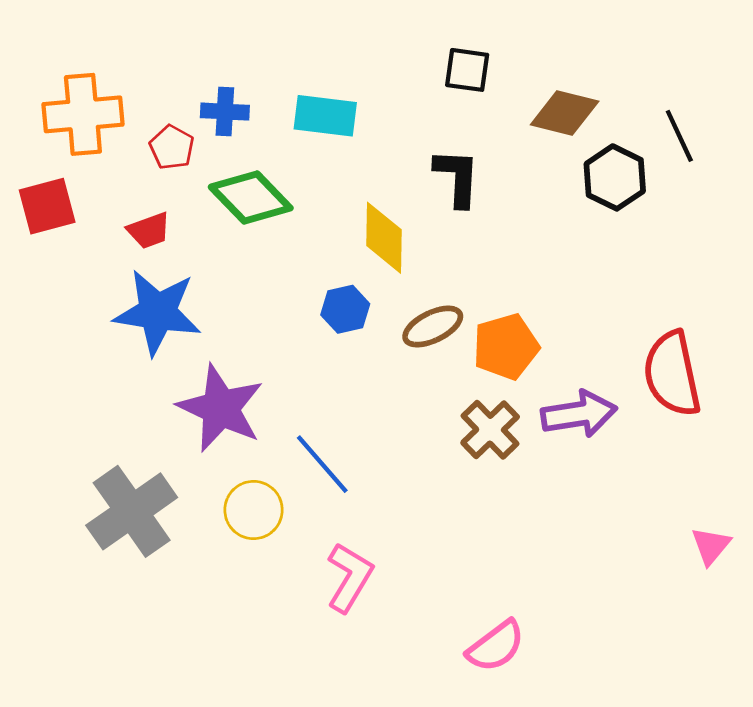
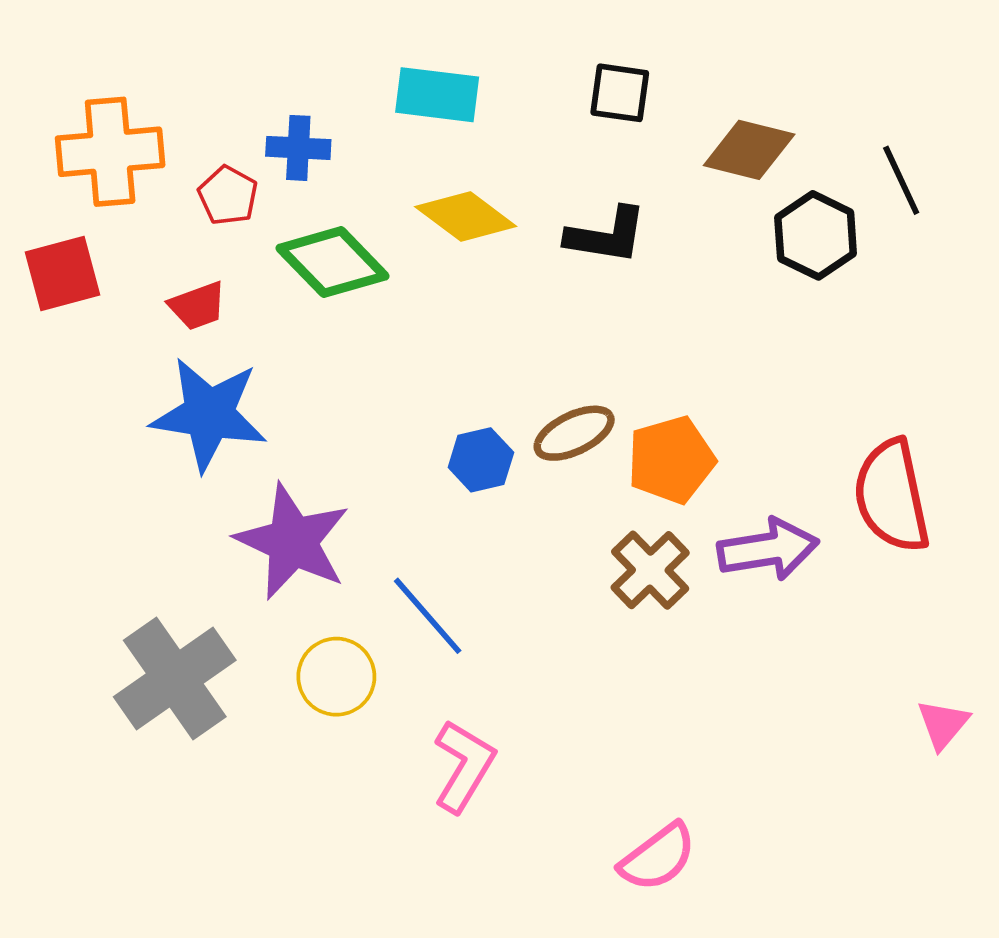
cyan rectangle: (325, 116) -> (437, 95), moved
black L-shape: (457, 177) -> (606, 235), turned 96
yellow diamond: (384, 238) -> (466, 216), moved, turned -54
blue hexagon: (345, 309) -> (481, 460), moved

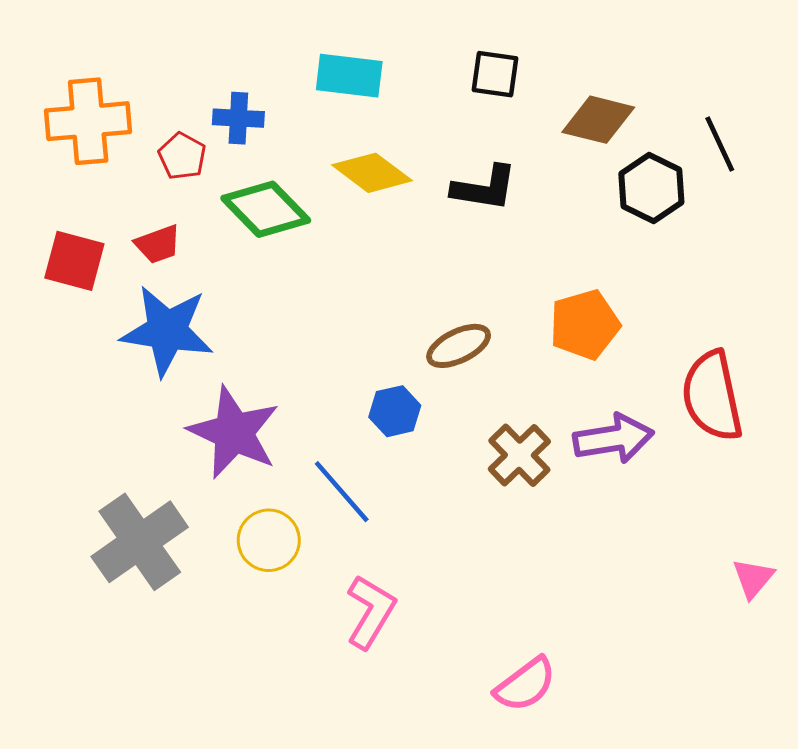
red square: (63, 273) -> (74, 261), moved, turned 30
blue hexagon: (481, 460) -> (395, 411), moved
orange pentagon: (671, 460) -> (585, 325), moved

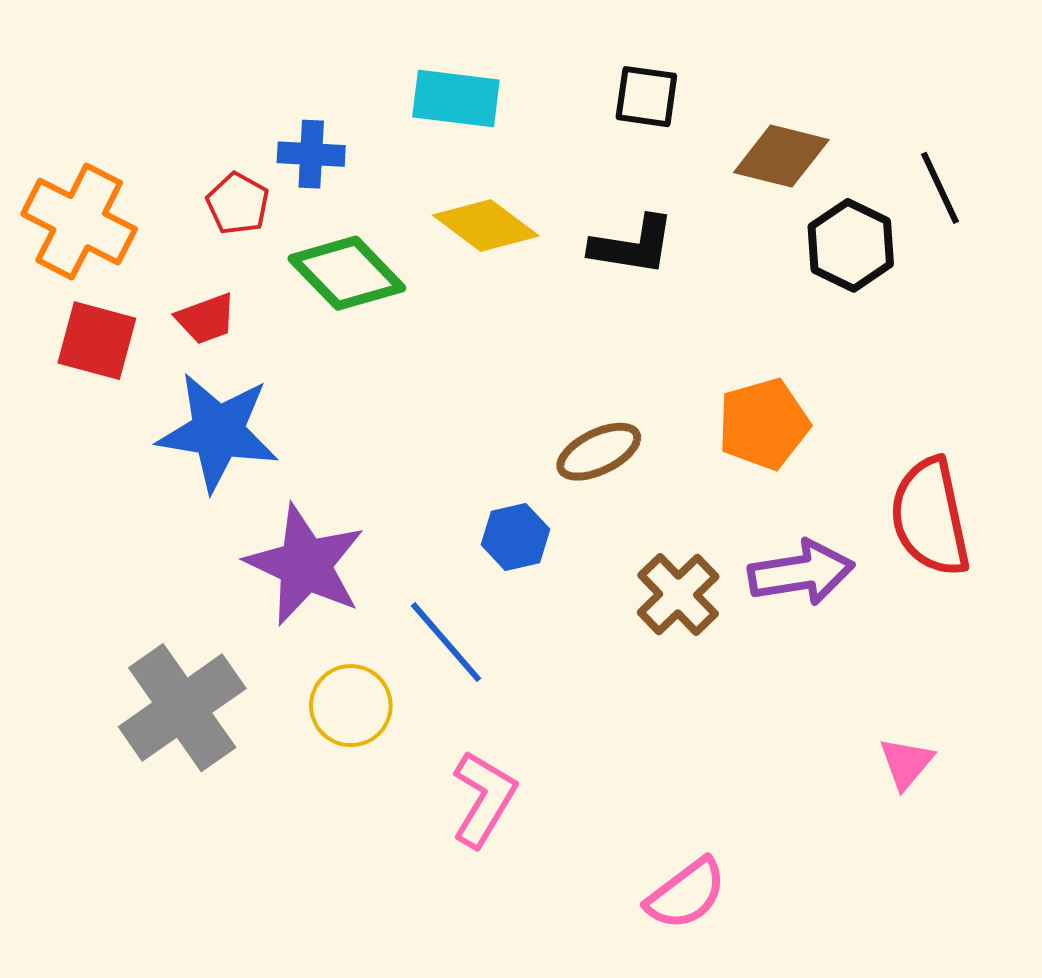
orange cross: (88, 121) -> (79, 222), moved, turned 32
pink triangle: (753, 578) -> (906, 763), moved

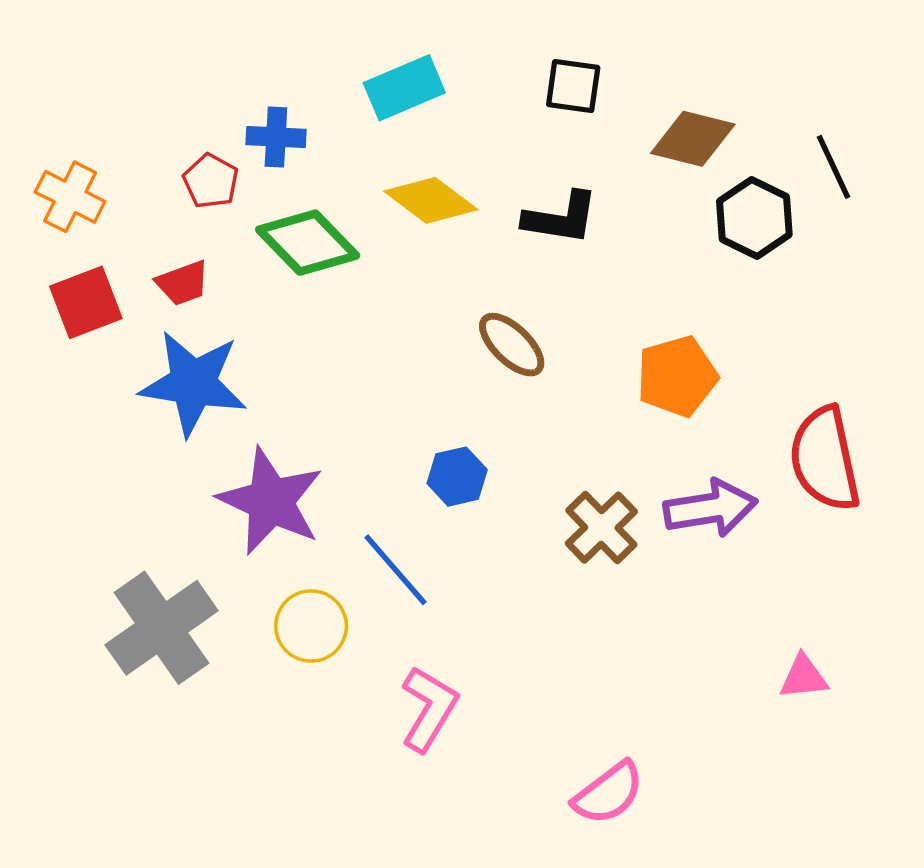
cyan rectangle: (456, 99) -> (404, 88), turned -30
orange cross: (79, 222) -> (70, 197), size x0.7
red square: (97, 341) -> (86, 302), turned -36
brown ellipse: (599, 452) -> (512, 345), moved, turned 70
pink triangle: (906, 763) -> (804, 677), turned 44

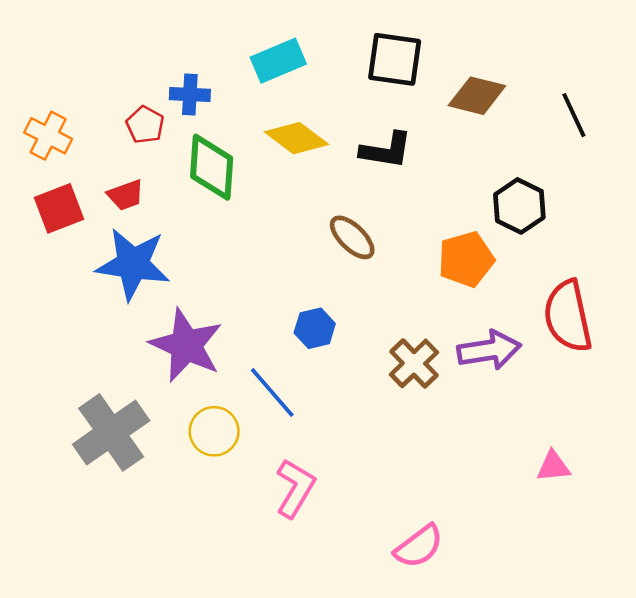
black square: (573, 86) -> (395, 59), size x1.4
black hexagon: (754, 218) -> (519, 206), moved
green diamond: (308, 243) -> (212, 167), turned 48

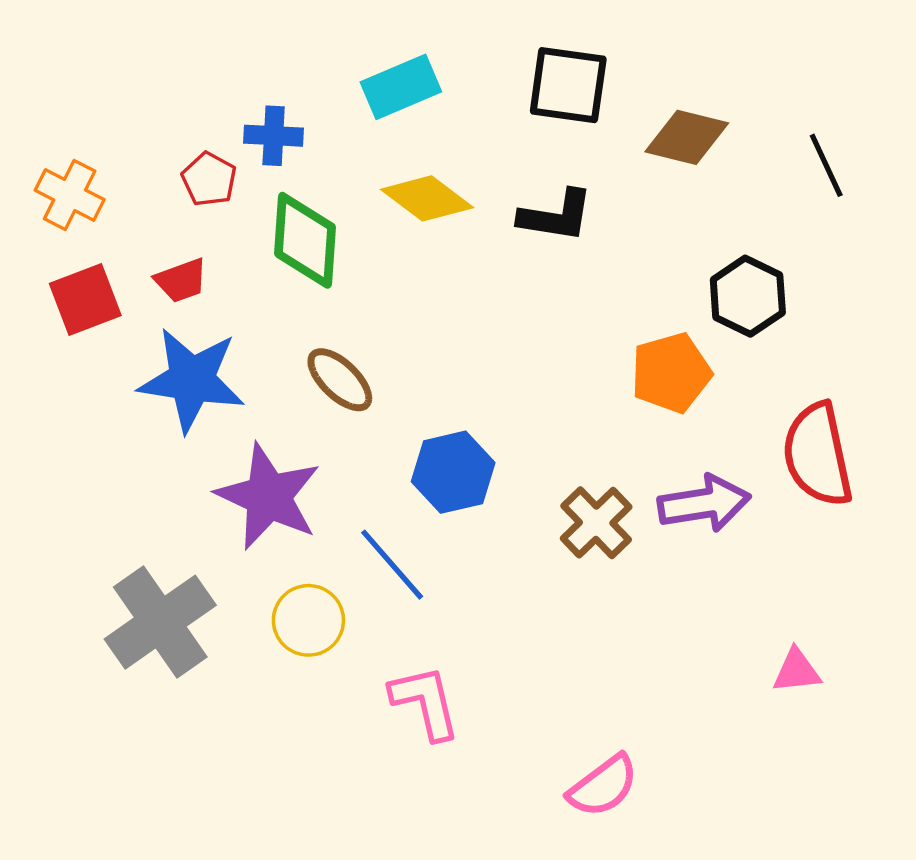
brown ellipse: (352, 237) -> (340, 380), moved
blue hexagon: (315, 328) -> (453, 472), size x1.4
pink L-shape: (295, 488) -> (425, 702), turned -44

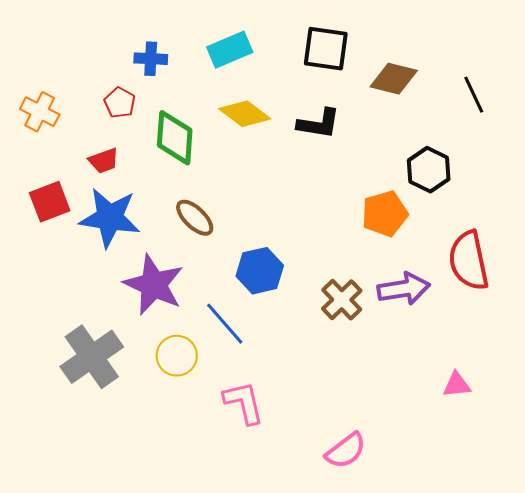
blue cross: (274, 136) -> (151, 59), moved
red square: (85, 300) -> (50, 202), moved

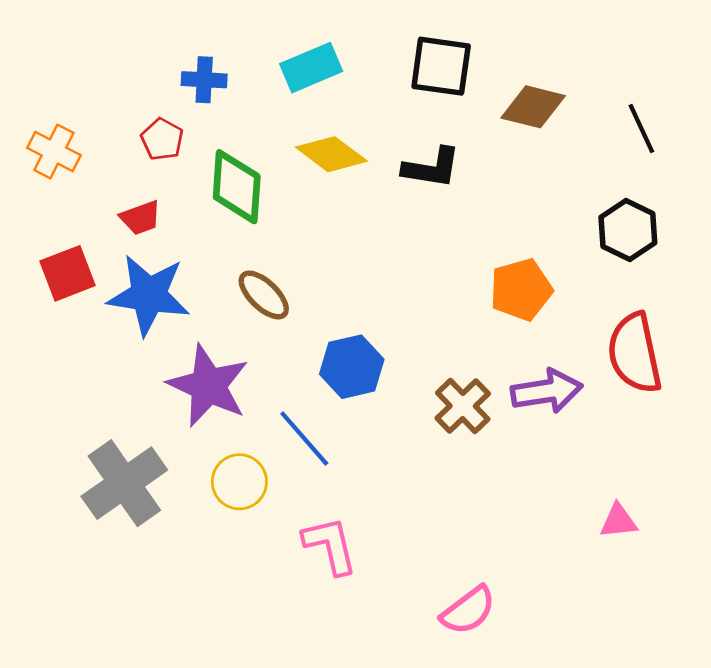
black hexagon: (429, 170) -> (628, 230), moved

